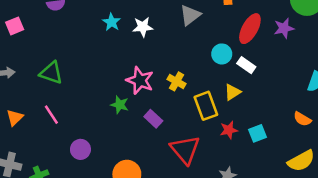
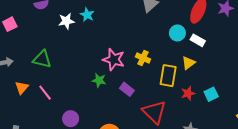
white star: (143, 27) -> (66, 21), moved
yellow rectangle: (206, 106) -> (168, 76), turned 35
orange triangle: (15, 117) -> (22, 88), moved

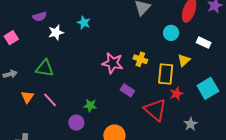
white star: (66, 21) -> (56, 32), moved
white rectangle: (198, 40) -> (204, 43), moved
green star: (99, 80) -> (90, 106), moved
red star: (188, 93) -> (176, 94), moved
cyan square: (211, 94) -> (208, 88), size x1.5

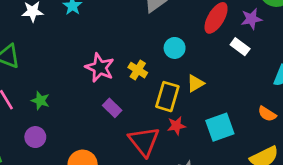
cyan circle: (171, 33) -> (175, 48), moved
white rectangle: (204, 43) -> (240, 47), moved
green star: (90, 106) -> (40, 101), moved

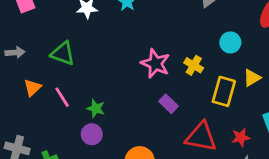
green star: (40, 101) -> (96, 108), moved
red star: (176, 126) -> (241, 137), moved
red triangle: (144, 141) -> (201, 137), turned -40

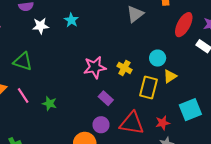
cyan circle: (230, 42) -> (158, 58), moved
pink star: (155, 63) -> (95, 67), turned -30
purple circle: (92, 134) -> (101, 125), moved

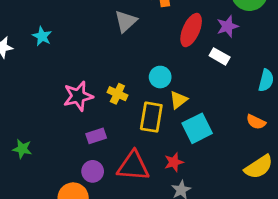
purple rectangle: (106, 98) -> (96, 136), turned -56
cyan square: (190, 110) -> (197, 128), moved

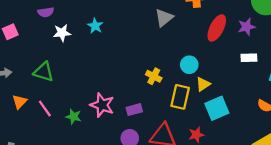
white rectangle: (220, 56) -> (249, 58), moved, turned -35
pink star: (78, 96) -> (102, 105), moved, turned 30

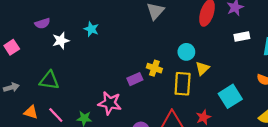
orange triangle: (20, 102) -> (31, 112), turned -48
cyan square: (217, 108) -> (230, 96), moved
purple rectangle: (134, 110) -> (135, 79), moved

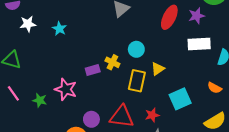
cyan star: (91, 29) -> (59, 29), moved
white rectangle: (242, 36) -> (199, 44), size x1.5
cyan circle: (186, 52) -> (136, 49), moved

